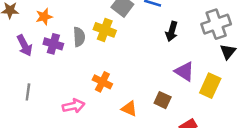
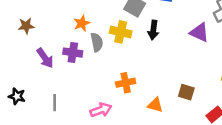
orange star: (44, 17) -> (82, 23), moved
black arrow: (172, 31) -> (153, 30), moved
purple triangle: (185, 71) -> (199, 32), moved
orange cross: (102, 82) -> (126, 83), turned -30

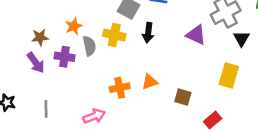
brown star: (26, 26) -> (40, 37), moved
orange triangle: (155, 105) -> (150, 82), moved, turned -35

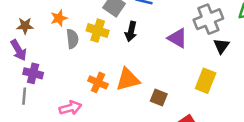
purple cross: (65, 57) -> (33, 73), moved
orange triangle: (150, 82) -> (128, 79), size x1.5
orange cross: (120, 88) -> (98, 82), turned 30

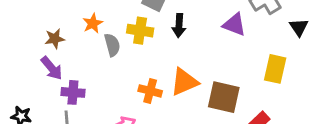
black triangle: (221, 46) -> (299, 27), moved
brown square: (159, 97) -> (224, 97), size x1.6

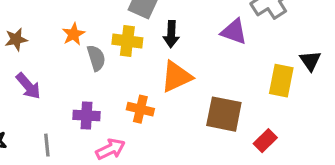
black triangle: (299, 27) -> (310, 61), moved
brown star: (55, 39) -> (16, 39), moved
orange triangle: (184, 82) -> (176, 77), moved
purple cross: (73, 92) -> (87, 116), moved

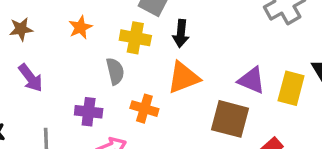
purple triangle: (234, 32) -> (252, 80), moved
gray semicircle: (96, 58) -> (115, 71), moved

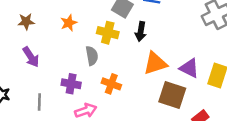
orange triangle: (183, 77) -> (155, 63), moved

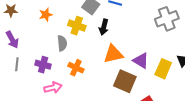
gray line: (39, 102) -> (17, 64), moved

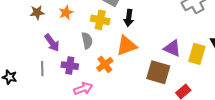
brown star: (11, 10) -> (37, 12), moved
purple arrow: (12, 40) -> (52, 43), moved
orange triangle: (113, 54) -> (127, 46), moved
orange cross: (76, 68) -> (105, 64), turned 35

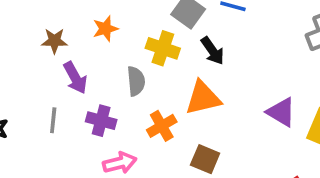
brown star: (37, 12) -> (54, 41), moved
black arrow: (129, 18) -> (213, 51), turned -49
brown square: (158, 72) -> (205, 159), moved, size x0.7

